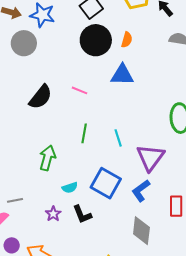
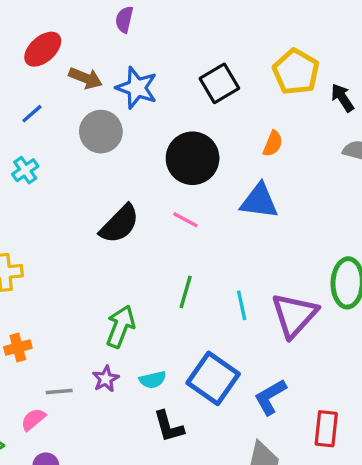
black circle: (96, 40) -> (193, 158), moved
purple triangle: (150, 157) -> (294, 315), moved
purple star: (53, 214) -> (106, 379), moved

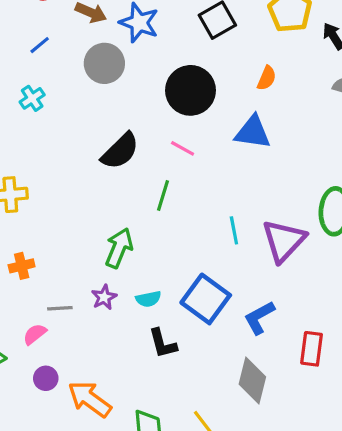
green line: (186, 292) -> (163, 196), moved

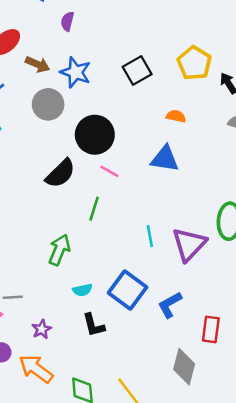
orange semicircle: (267, 78) -> (176, 116), turned -102
black circle: (191, 90) -> (95, 135), moved
purple star: (104, 297) -> (42, 329), moved
gray diamond: (252, 380) -> (184, 367), moved

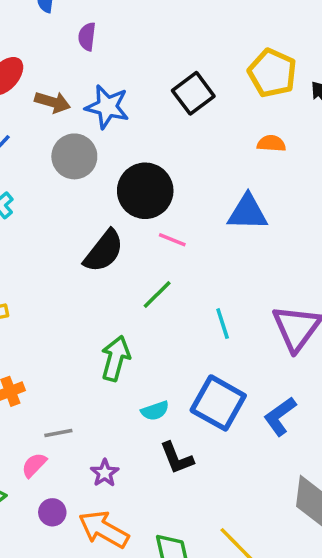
orange semicircle: (176, 116) -> (271, 143), moved
green line: (94, 209) -> (157, 294), turned 35
cyan line: (150, 236) -> (223, 324), moved

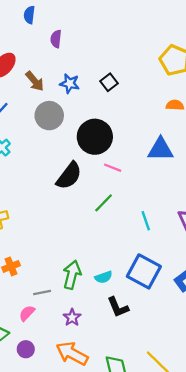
black square: (193, 93) -> (109, 82), moved, size x0.7
brown arrow: (53, 102) -> (35, 81), turned 35
blue star: (107, 107) -> (70, 83), size x0.7
green arrow: (116, 358) -> (72, 275), moved
purple circle: (52, 512) -> (26, 349), moved

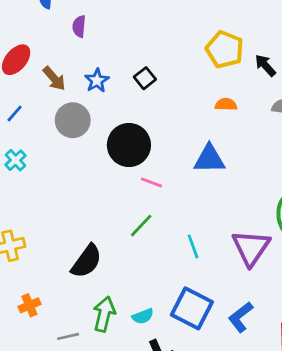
blue star: (70, 83) -> (97, 81), turned 30
black semicircle: (69, 176) -> (86, 261), moved

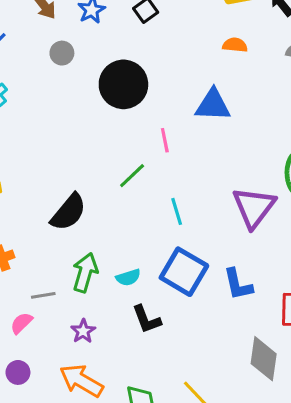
gray circle: (73, 120) -> (62, 53), size x0.6
pink line: (151, 182) -> (165, 140), moved, turned 55
cyan line: (193, 246) -> (177, 211), moved
blue L-shape: (241, 317) -> (238, 284), turned -68

